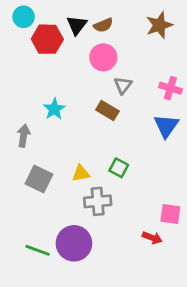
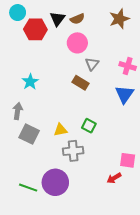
cyan star: (54, 109) -> (30, 82), moved
gray arrow: (24, 136) -> (18, 111), moved
red arrow: (152, 238) -> (114, 178), turned 128

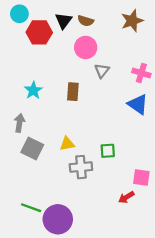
brown semicircle: (77, 19) -> (86, 21), turned 40
brown rectangle: (80, 83) -> (73, 92), moved, turned 63
blue triangle: (124, 94) -> (138, 104), turned -30
green square: (89, 126) -> (108, 151), moved, turned -32
purple circle: (55, 182) -> (58, 219), moved

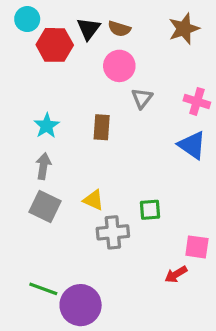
gray arrow: (19, 123) -> (43, 166), moved
yellow triangle: (67, 144) -> (93, 200), turned 35

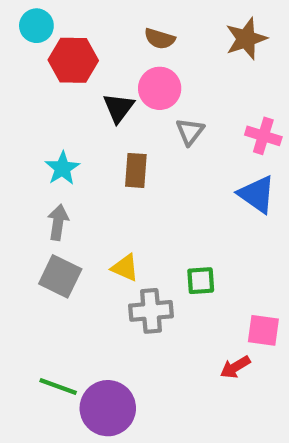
black triangle: (89, 29) -> (119, 108), moved

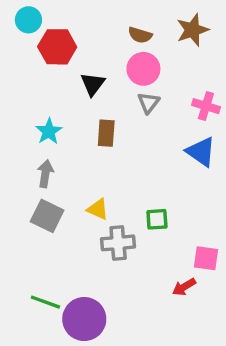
brown semicircle: (160, 39) -> (140, 35), moved
pink circle: (160, 88) -> (143, 69), moved

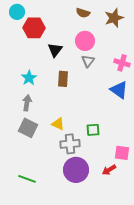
brown semicircle: (140, 35) -> (83, 13), moved
purple circle: (84, 319) -> (76, 170), moved

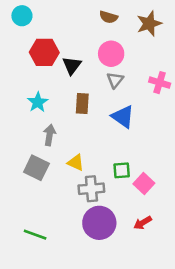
red hexagon: (34, 28) -> (44, 52), moved
blue triangle: (119, 90) -> (123, 117), moved
gray arrow: (27, 103) -> (49, 135), moved
pink square: (122, 153) -> (144, 183), moved, turned 35

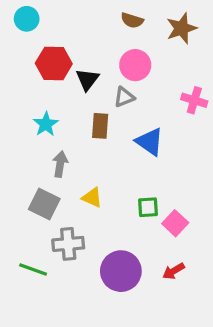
gray triangle: (115, 80) -> (124, 97), moved, turned 30
gray cross: (91, 189) -> (68, 244), moved
green line: (35, 235) -> (33, 270), moved

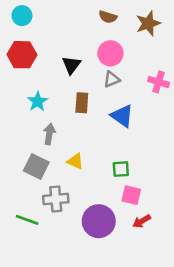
red hexagon: (54, 64) -> (22, 55), moved
gray triangle: (124, 97) -> (112, 79), moved
pink square: (175, 223) -> (131, 195), moved, turned -30

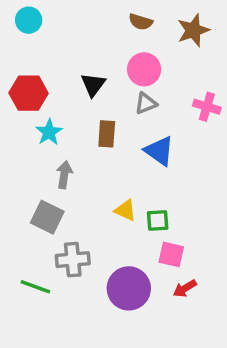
red hexagon: (22, 55) -> (29, 93), moved
yellow triangle: (75, 161) -> (125, 210), moved

